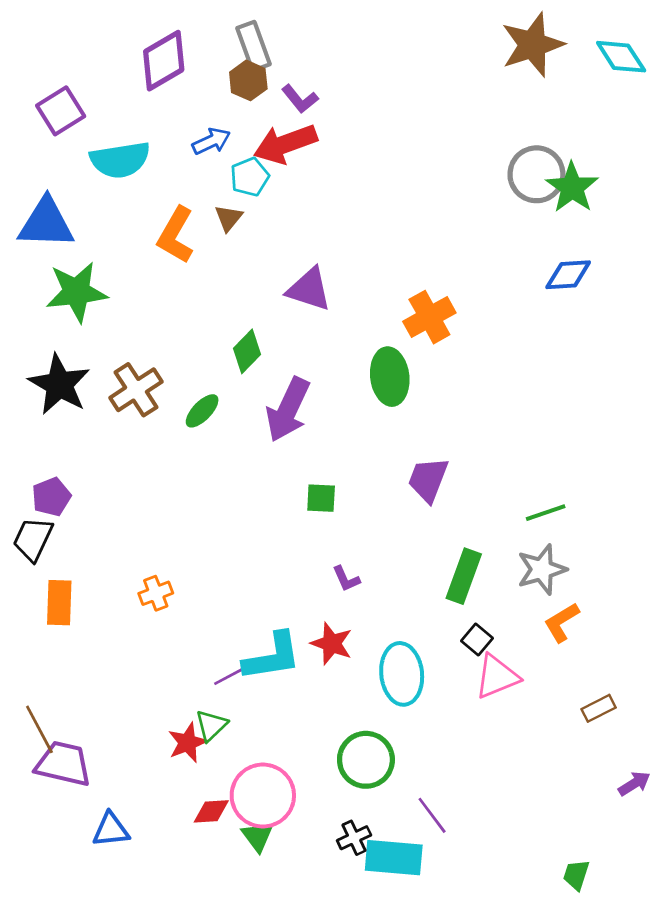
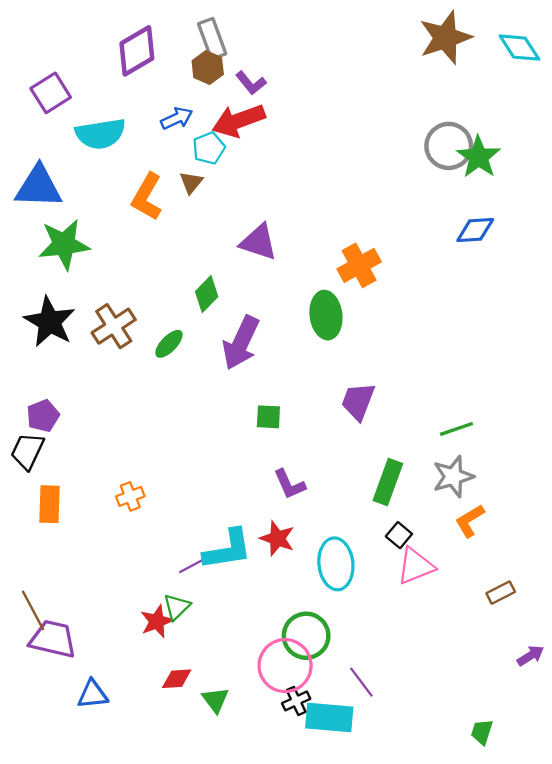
purple L-shape: (346, 579) -> (289, 484), size x1.4
pink circle: (263, 796) -> (285, 666), moved

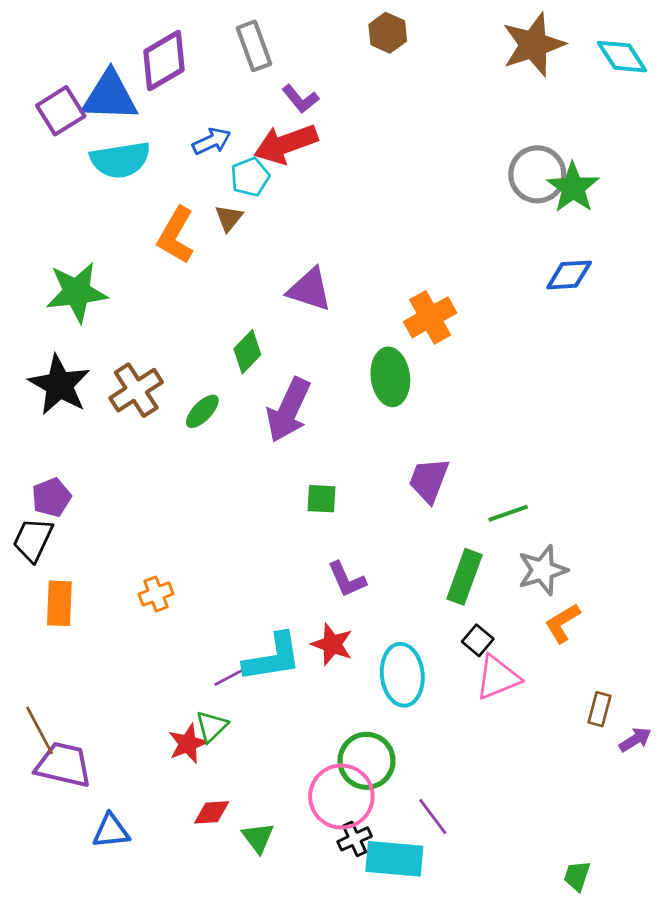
brown hexagon: (208, 67) -> (388, 33), moved
blue triangle: (39, 187) -> (110, 96), moved
green line: (456, 429) -> (508, 513), moved
brown rectangle: (501, 593) -> (599, 709), turned -48
purple arrow: (531, 656) -> (635, 740), moved

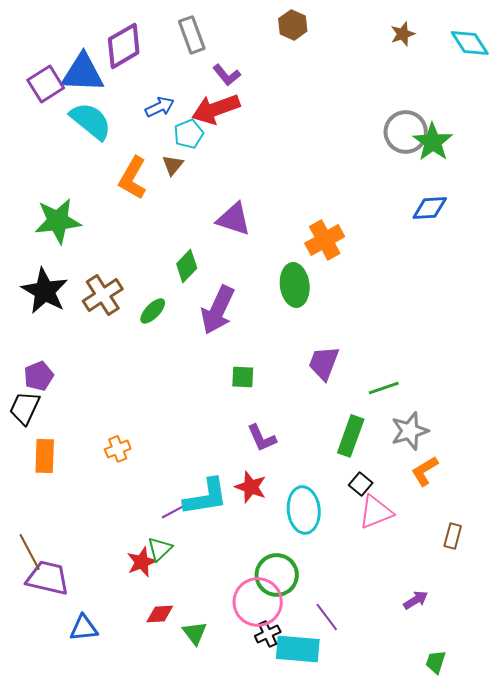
brown star: (533, 45) -> (403, 34), size x0.5
cyan semicircle: (120, 160) -> (91, 121), turned -132
purple arrow: (635, 740) -> (416, 600), moved

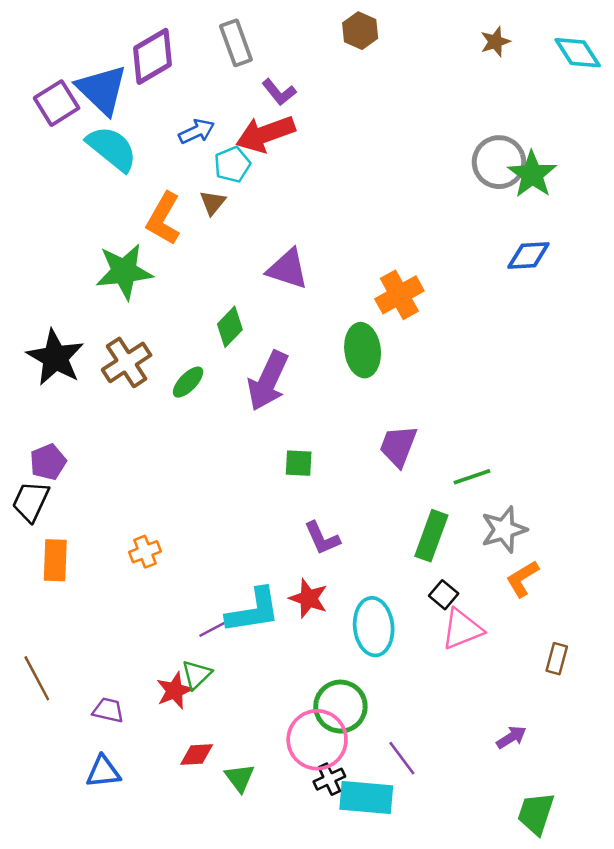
blue triangle: (83, 73) -> (102, 90), turned 42
green star: (58, 221) -> (124, 271), moved
purple trapezoid: (48, 578) -> (108, 710), moved, size x0.6
green trapezoid: (436, 662) -> (536, 813), size x1.5

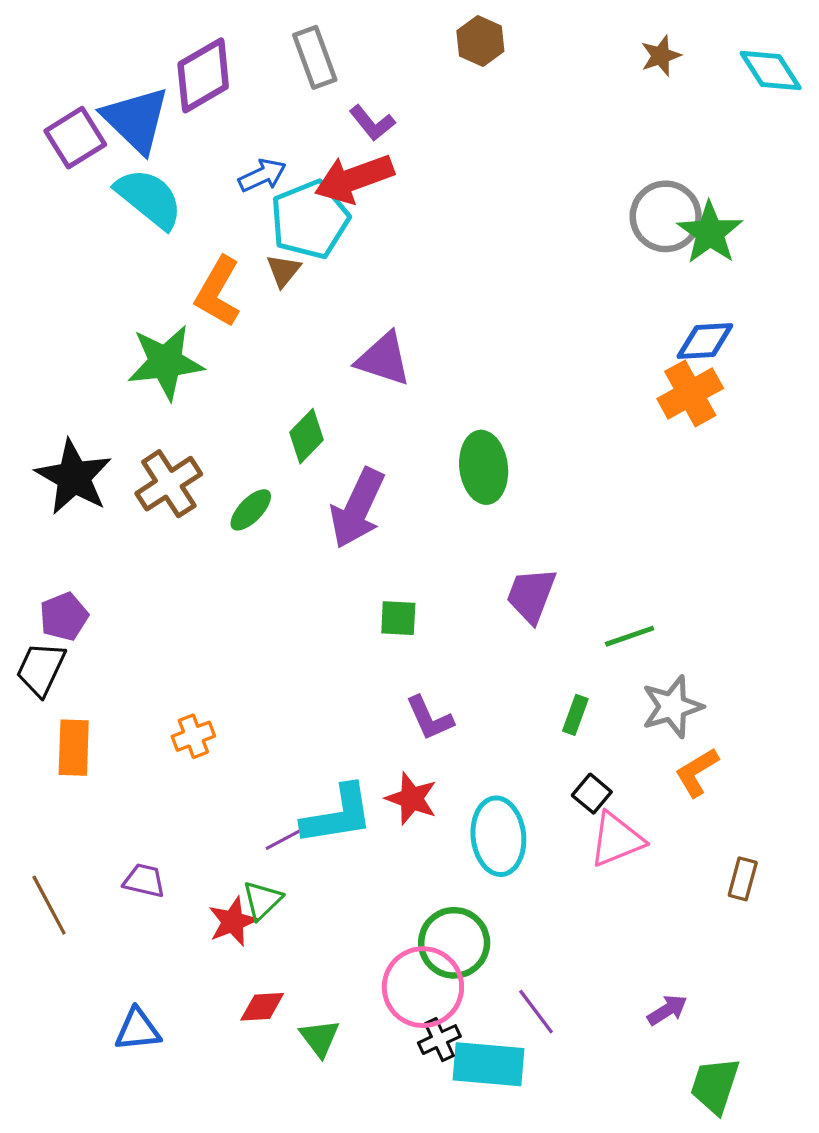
cyan pentagon: (232, 165) -> (310, 220), size x1.6
orange cross: (399, 295) -> (690, 393), moved
green rectangle: (431, 536) -> (575, 715), size x0.6
purple trapezoid: (108, 710) -> (144, 881), moved
purple arrow: (511, 737) -> (667, 1010), moved

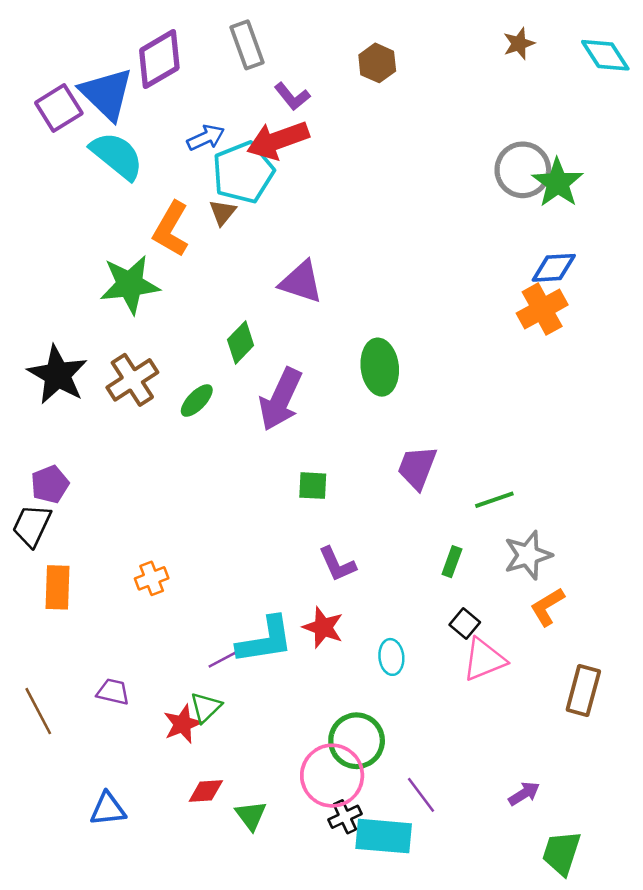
brown hexagon: (480, 41) -> (377, 63), moved
cyan ellipse: (498, 836) -> (391, 657), size x0.6
brown rectangle: (743, 879) -> (583, 690), size x1.5

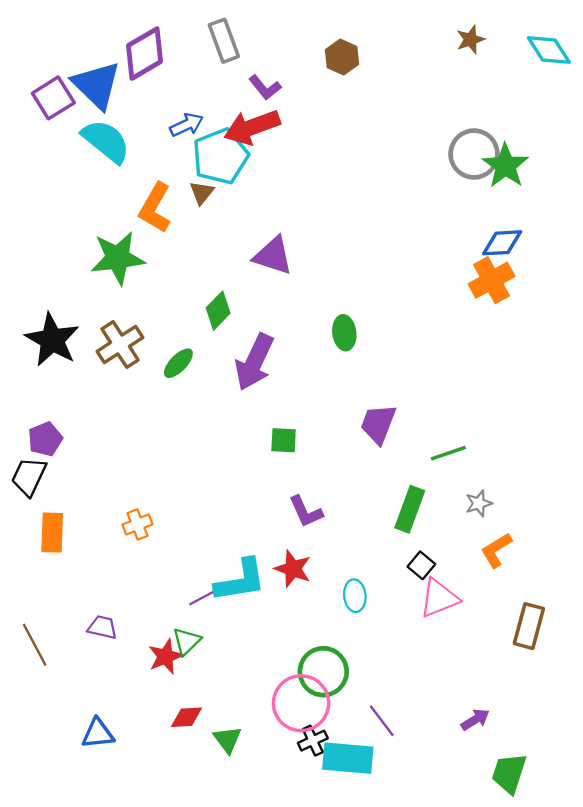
green ellipse: (380, 367) -> (344, 333), size x0.7
gray star: (528, 555) -> (479, 503), size x0.6
green rectangle: (452, 562) -> (410, 509), size x1.6

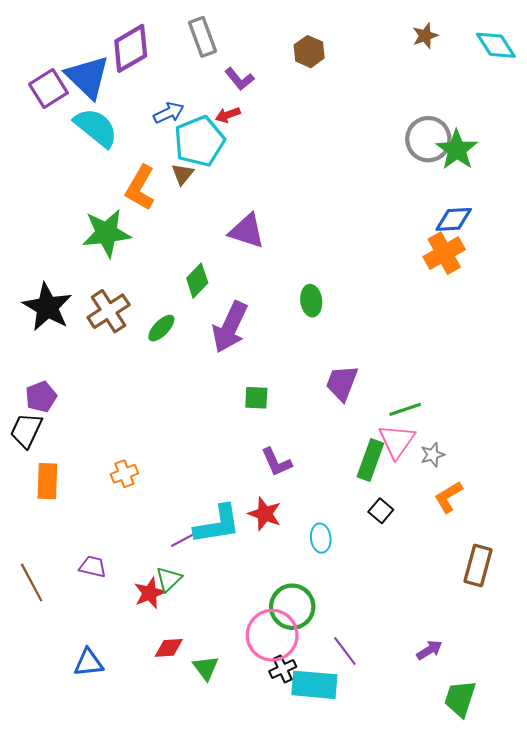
red arrow: (252, 127) -> (228, 115), size x0.5
pink triangle: (439, 598) -> (397, 441), moved, turned -33

